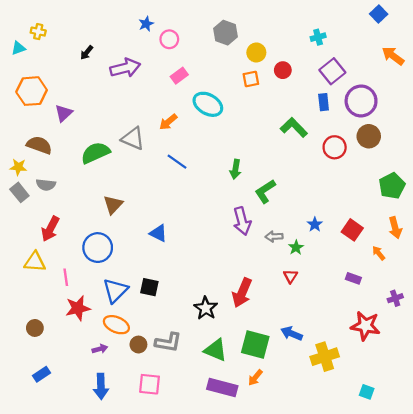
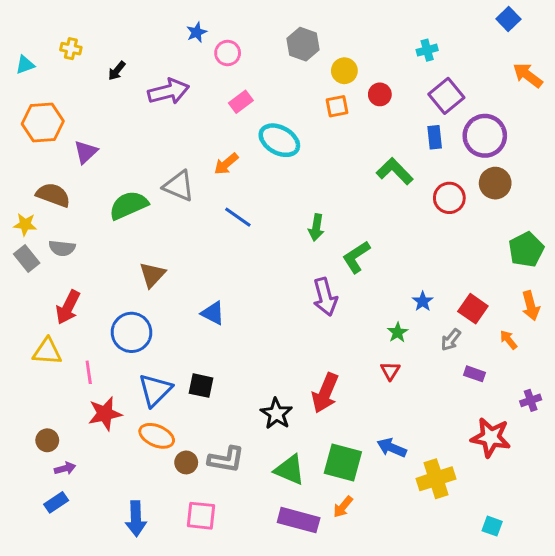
yellow cross: (38, 32) -> (71, 49), moved
gray arrow: (274, 237) -> (451, 340), moved, turned -49
purple arrow: (100, 349) -> (65, 468), moved

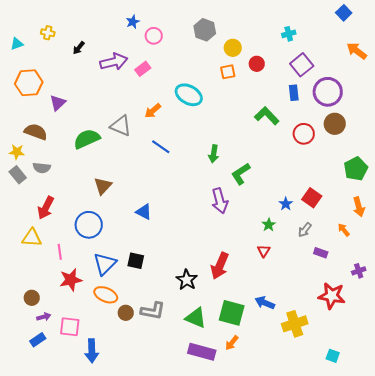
pink rectangle: (241, 102) -> (143, 69), moved
red square: (473, 309) -> (312, 198), moved
pink square: (201, 516) -> (70, 327), moved

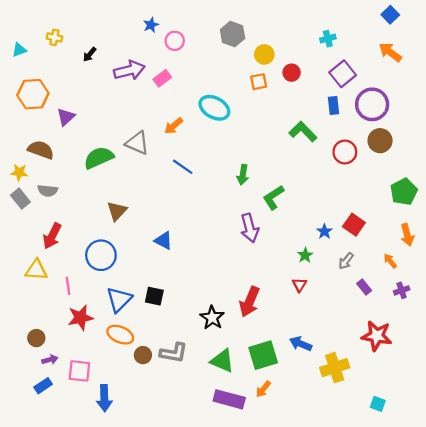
orange arrow: (357, 51) -> (390, 52), moved
purple rectangle: (321, 253) -> (364, 287), turned 32
purple cross: (359, 271) -> (402, 290), moved
green square: (232, 313) -> (263, 355), turned -32

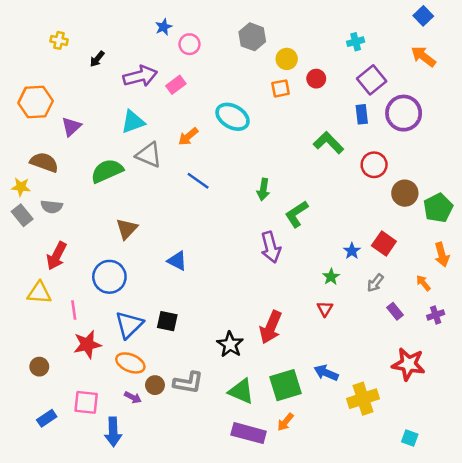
cyan triangle: (19, 50) -> (133, 122), moved, size x1.5
brown circle: (380, 141) -> (405, 193), moved
purple arrow: (50, 360) -> (133, 397), moved, turned 42

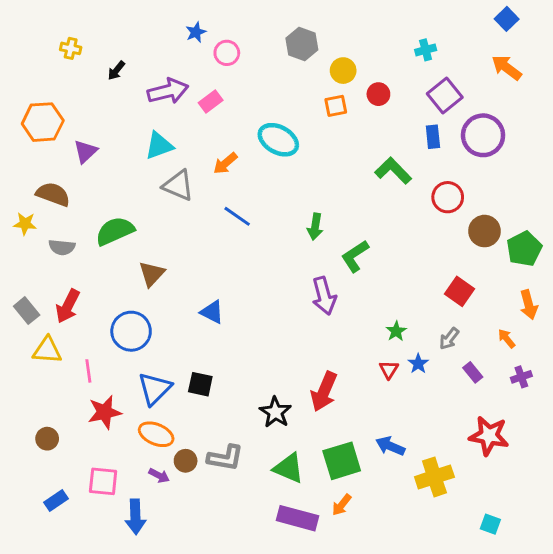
green semicircle: (107, 171) -> (115, 231), moved
gray rectangle: (22, 215) -> (27, 311), moved
blue star: (352, 251) -> (418, 364), moved

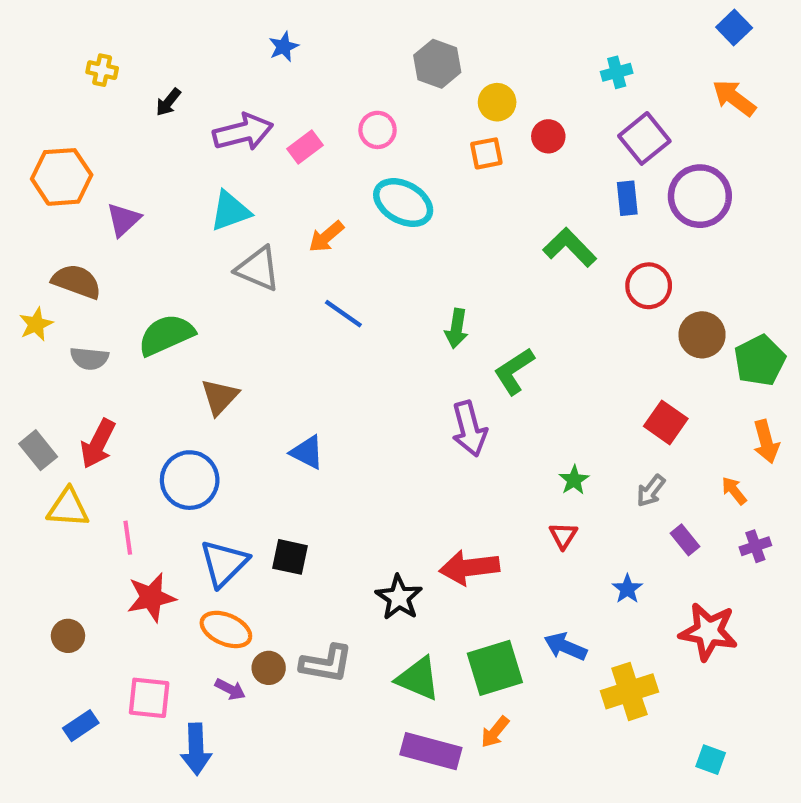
pink circle: (227, 53) -> (378, 130), moved
yellow star: (25, 224) -> (36, 324), turned -30
blue star: (418, 364) -> (627, 589), moved
red arrow: (324, 392) -> (469, 568), turned 60

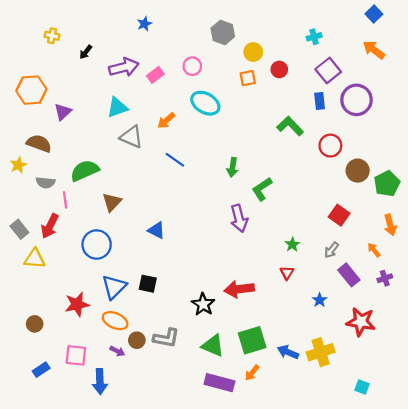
pink line: (128, 538) -> (65, 200), moved
purple rectangle: (685, 540) -> (349, 275), size x1.5
blue arrow: (565, 647) -> (288, 352), moved

